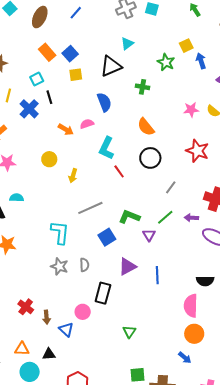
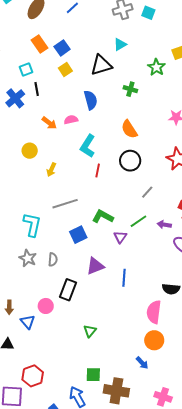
yellow square: (76, 75) -> (65, 70), turned -32
red line: (119, 171) -> (98, 171), turned 40

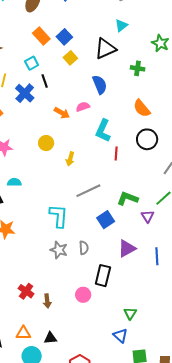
blue triangle: (28, 322) -> (120, 335), moved

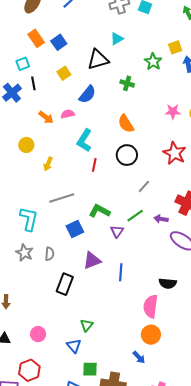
yellow square: (70, 58) -> (64, 73), moved
blue semicircle: (100, 85) -> (87, 94), turned 54
pink circle: (83, 295) -> (38, 334), moved

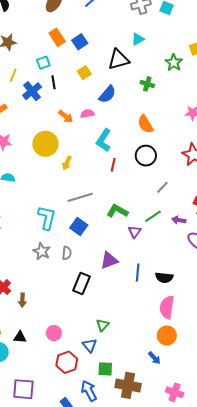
yellow circle: (26, 145) -> (45, 144), size x1.6
blue square: (75, 229) -> (79, 227), moved, turned -30
black semicircle: (168, 283) -> (164, 278), moved
red hexagon: (29, 370) -> (67, 362), moved

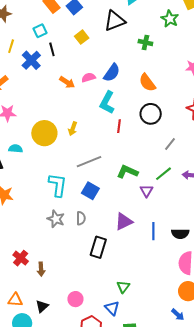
blue semicircle: (107, 94) -> (112, 73), moved
yellow circle: (45, 144) -> (44, 133), moved
black triangle: (20, 337) -> (42, 306), turned -40

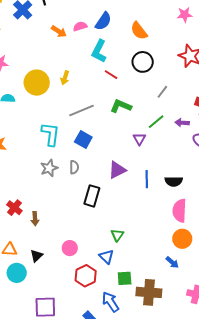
red line: (119, 126) -> (111, 75), turned -64
green L-shape: (127, 172) -> (121, 106), moved
gray star: (56, 219) -> (49, 168), turned 30

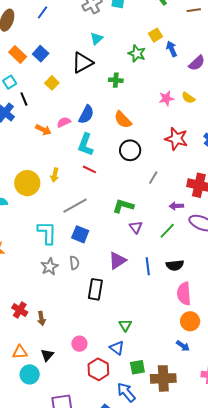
red line: (111, 75) -> (89, 169), moved
green L-shape: (121, 106) -> (123, 206), moved
green line: (156, 122) -> (167, 231), moved

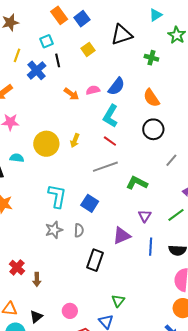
cyan triangle: (97, 38) -> (156, 15), moved
gray line: (75, 206) -> (105, 167), moved
purple triangle: (136, 227) -> (145, 216), moved

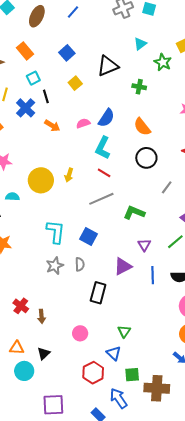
orange rectangle: (59, 15) -> (25, 51), moved
orange arrow: (71, 94) -> (52, 126), moved
pink circle: (70, 311) -> (80, 333), moved

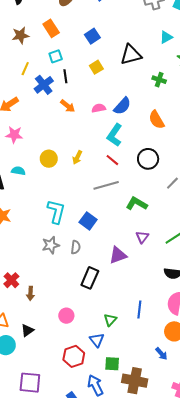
black circle: (146, 158) -> (148, 159), moved
yellow circle: (41, 180) -> (49, 159), size x0.7
blue line: (153, 275) -> (139, 309), moved

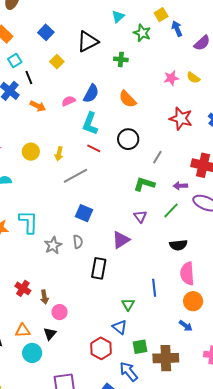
yellow circle: (49, 159) -> (31, 152), moved
gray line: (106, 185) -> (75, 176), moved
green L-shape: (137, 204) -> (144, 184), moved
cyan L-shape: (56, 212) -> (28, 222), moved
pink circle: (66, 316) -> (59, 312), moved

